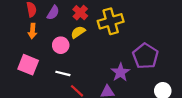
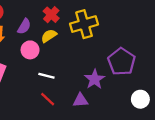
purple semicircle: (53, 13) -> (24, 26), moved
white line: (63, 73) -> (46, 76), moved

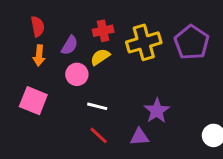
red cross: (51, 15) -> (103, 31), turned 35
purple pentagon: (122, 62) -> (192, 42), moved

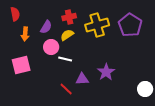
red semicircle: (38, 26) -> (15, 14), moved
pink square: (33, 101) -> (21, 65), turned -36
white line: (97, 106) -> (65, 59), moved
purple triangle: (139, 137) -> (82, 79), moved

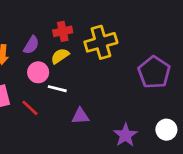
purple pentagon: (130, 25) -> (154, 72), moved
purple star: (106, 72) -> (125, 135), moved
red line: (66, 89) -> (30, 108), moved

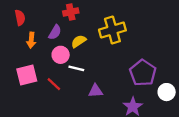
red cross: (63, 31) -> (71, 12), moved
purple pentagon: (154, 72) -> (143, 73), moved
white circle: (166, 130) -> (167, 92), moved

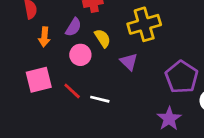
yellow semicircle: (79, 41) -> (103, 38), turned 91
white line: (76, 68) -> (100, 99), moved
purple triangle: (96, 91) -> (129, 62), moved, turned 49

